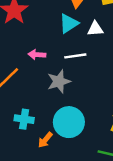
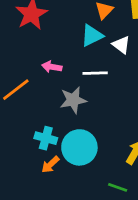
white triangle: (95, 29) -> (121, 45), turned 35
cyan cross: (24, 119) -> (46, 138), moved

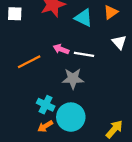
cyan triangle: (92, 36) -> (84, 18), moved, turned 42
white line: (95, 73) -> (84, 54), moved

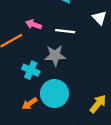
pink arrow: (61, 49) -> (34, 25), moved
cyan cross: (46, 105) -> (31, 70), moved

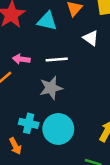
cyan cross: (31, 70) -> (29, 123), moved
orange arrow: (30, 104) -> (15, 146), moved, turned -72

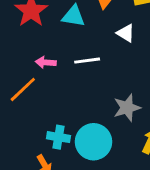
gray star: (51, 88) -> (127, 108), moved

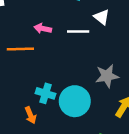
white triangle: (126, 33) -> (102, 17), moved
orange line: (23, 89) -> (20, 49), turned 35

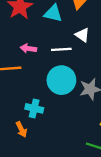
cyan circle: (75, 101) -> (61, 80), moved

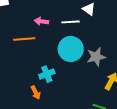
cyan cross: (34, 108) -> (47, 74), turned -35

